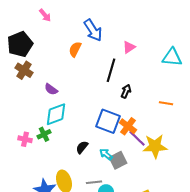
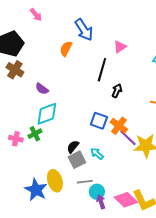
blue square: (108, 121) -> (99, 121), size x0.7
gray square: (118, 160) -> (77, 160), moved

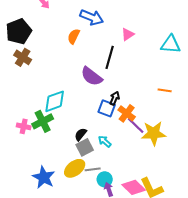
blue arrow: (84, 30) -> (92, 17), turned -35
purple semicircle: (42, 89) -> (92, 76), moved, size x1.6
black arrow: (117, 91) -> (115, 98), moved
green cross: (35, 134) -> (43, 121), size x1.5
yellow ellipse: (55, 181) -> (75, 168), moved, turned 70

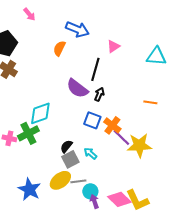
black arrow: (115, 98) -> (99, 94), moved

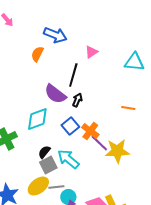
cyan diamond: (40, 113) -> (37, 119), moved
blue square: (92, 120) -> (70, 126), turned 30
cyan arrow: (90, 153) -> (68, 159), size x1.6

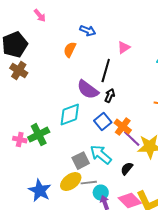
blue arrow: (55, 35) -> (88, 31), size x0.7
black semicircle: (44, 152) -> (127, 169), moved

